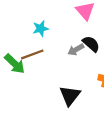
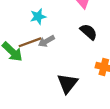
gray arrow: (76, 50) -> (46, 41), moved

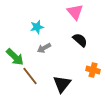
brown line: (30, 42) -> (30, 76), moved, turned 72

